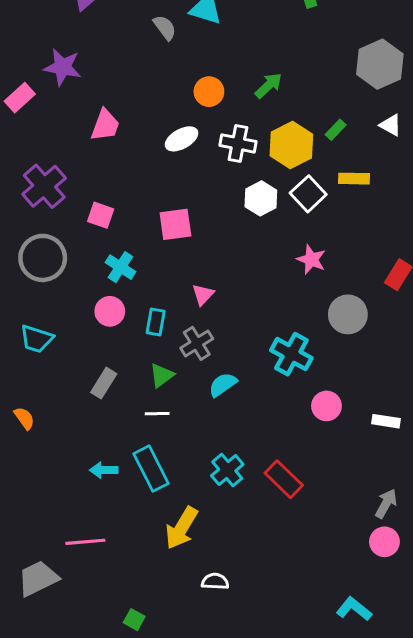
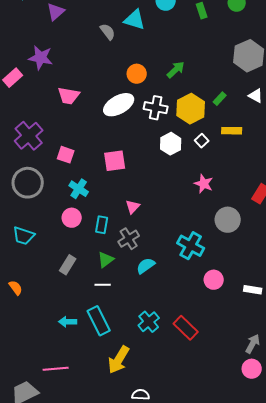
pink trapezoid: (105, 125) -> (69, 96), turned 80
white ellipse: (182, 139) -> (119, 105), size x1.4
white square: (308, 194) -> (202, 141), size x0.6

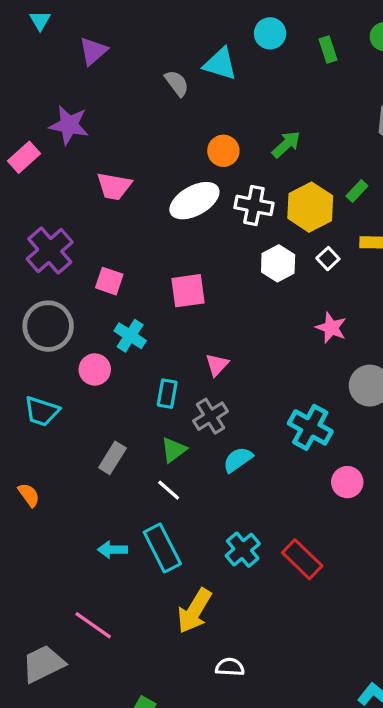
pink circle: (72, 218) -> (95, 370), moved
white line: (103, 285) -> (169, 490), turned 42
pink line: (56, 369) -> (93, 625), turned 40

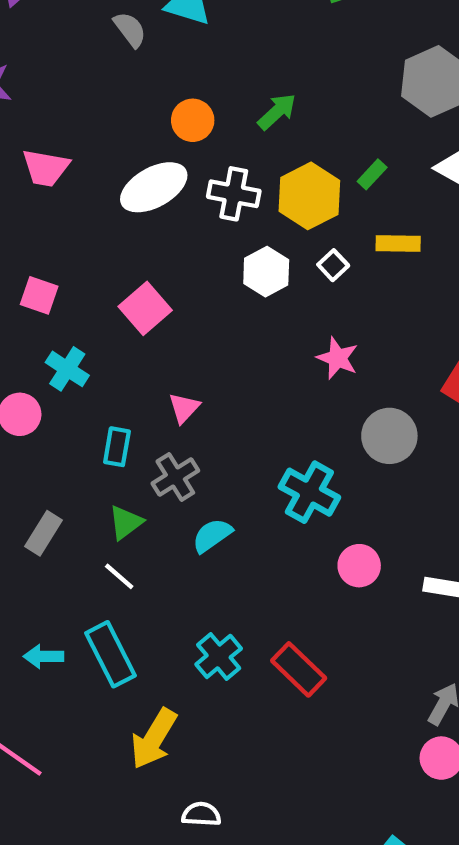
pink square: (188, 291) -> (145, 308), turned -33

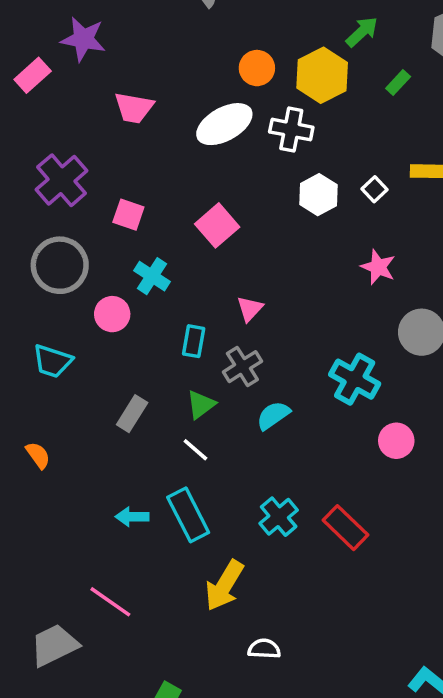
green arrow: (277, 112) -> (362, 32), moved
green rectangle: (372, 174) -> (398, 82), moved
yellow hexagon: (309, 196) -> (322, 75), moved

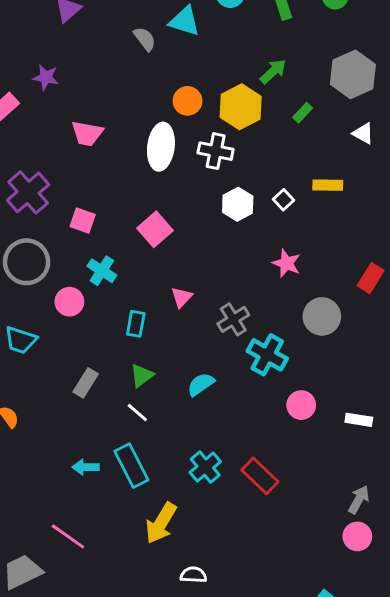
purple star: (83, 39) -> (46, 77), size x0.7
white ellipse: (224, 124) -> (161, 147), turned -54
gray cross: (242, 367) -> (233, 319), moved

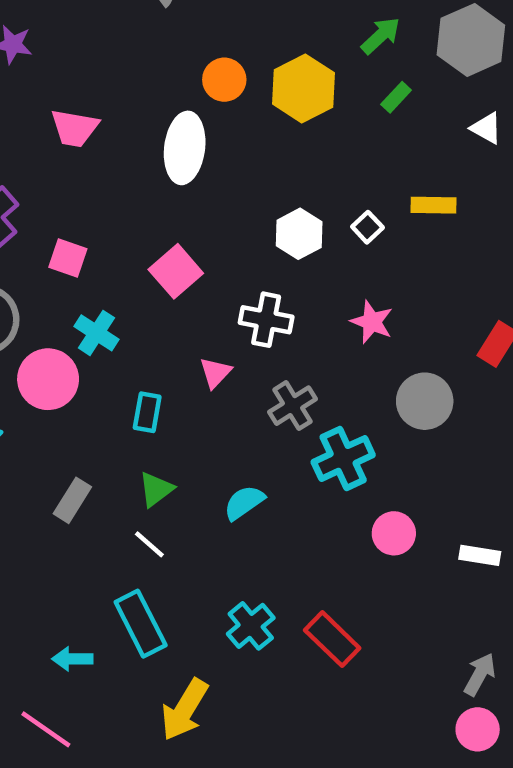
green arrow: (273, 71) -> (381, 36), moved
white cross: (216, 151) -> (266, 320), moved
pink circle: (69, 302) -> (48, 379), size x1.4
cyan cross: (267, 355) -> (343, 458), turned 36
cyan arrow: (86, 467) -> (72, 659), moved

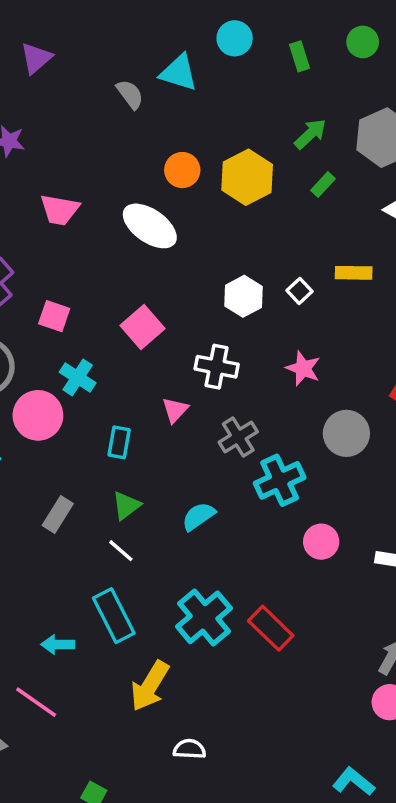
white ellipse: (185, 148) -> (150, 226), turned -62
cyan cross: (251, 626) -> (204, 617), size x1.4

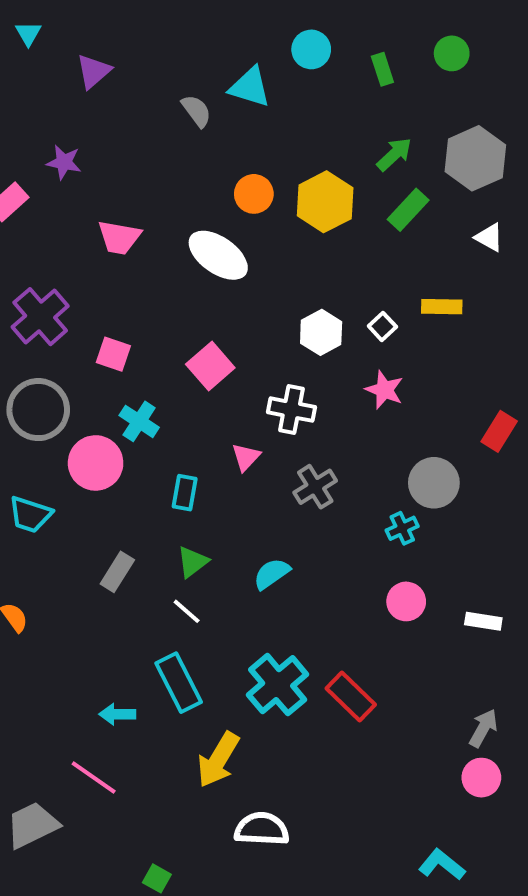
green rectangle: (323, 184) -> (408, 210), size x1.5
pink star: (303, 368) -> (384, 390), moved
cyan cross: (280, 480) -> (402, 528), moved, size x0.6
white semicircle: (189, 749) -> (262, 829), size x1.5

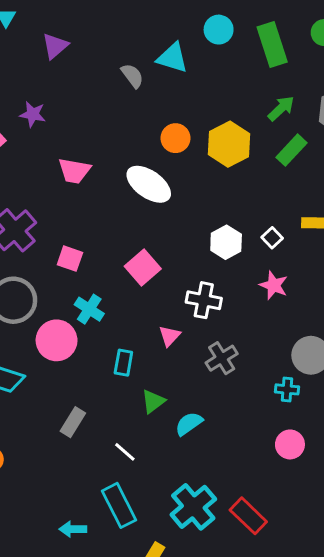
green rectangle: (382, 69) -> (272, 44), size x1.8
cyan cross: (402, 528) -> (287, 389), turned 30
green triangle: (192, 562) -> (153, 401), moved

